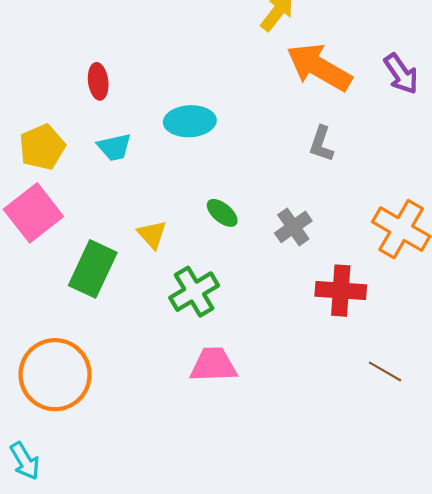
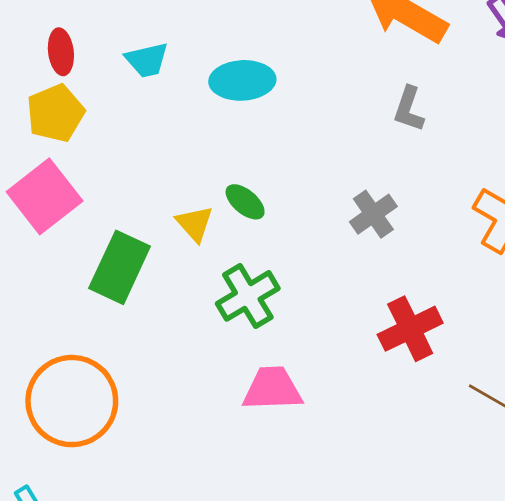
red ellipse: (98, 81) -> (61, 52), moved
cyan trapezoid: (114, 147) -> (147, 60), moved
green ellipse: (222, 213) -> (245, 202), moved
red cross: (341, 291) -> (410, 329), moved, turned -30

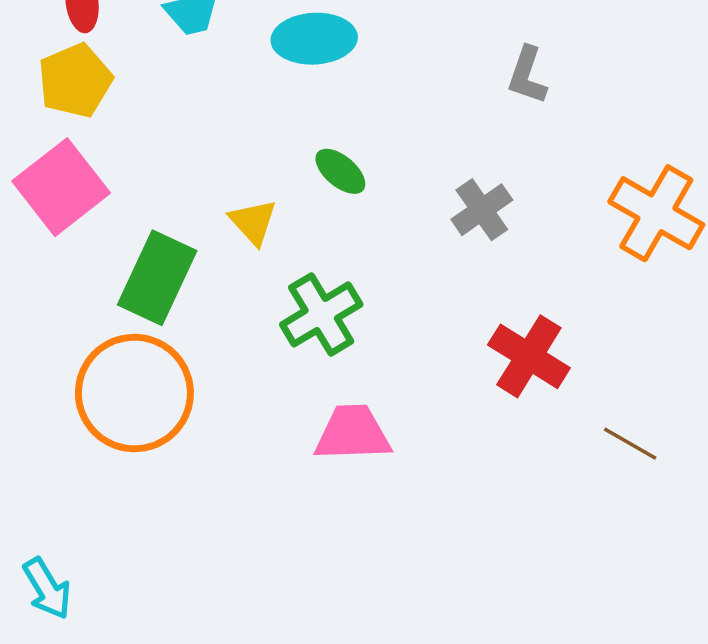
green ellipse: (245, 202) -> (340, 171), moved
red cross: (410, 329) -> (529, 356), turned -32
orange circle: (72, 401) -> (134, 393), moved

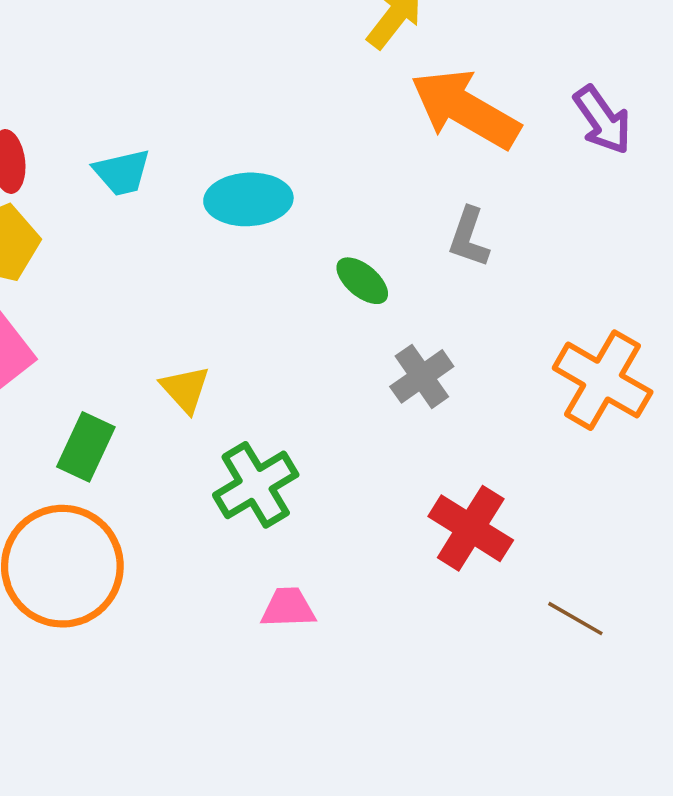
green ellipse: (340, 171) -> (362, 281), moved
green rectangle: (157, 278) -> (86, 447), size x0.7
pink trapezoid: (353, 433) -> (288, 608), size x0.7

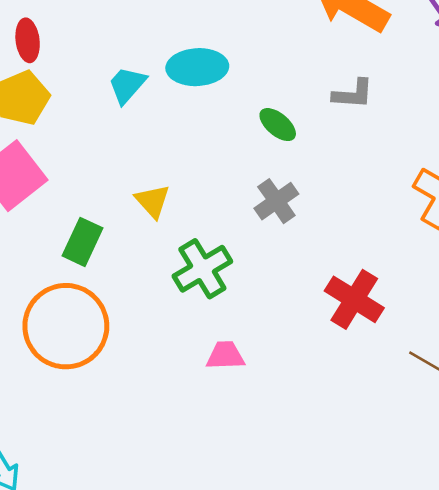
cyan trapezoid: (122, 172) -> (127, 85), moved, turned 144
gray L-shape: (469, 237) -> (353, 94), turned -105
gray cross: (422, 376) -> (276, 201), moved

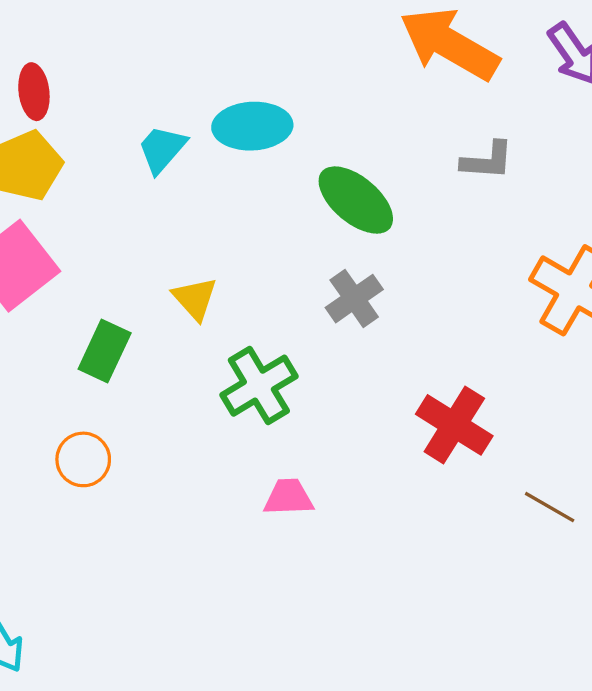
gray L-shape: (353, 94) -> (487, 161), moved
green ellipse: (278, 125) -> (356, 200), size x1.6
orange circle: (66, 326) -> (83, 459), size x0.5

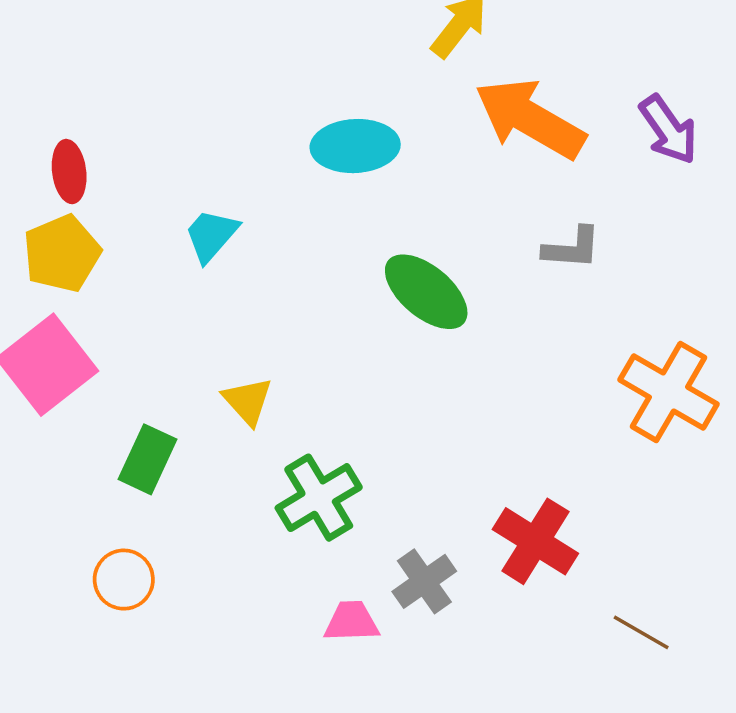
cyan ellipse: (252, 126) -> (355, 146), moved
gray cross: (354, 299) -> (424, 581), moved

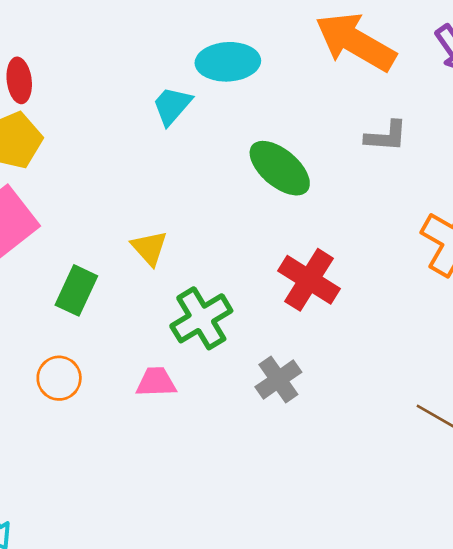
cyan trapezoid: (211, 235) -> (172, 106), moved
red cross: (535, 541) -> (309, 280), moved
pink trapezoid: (351, 621) -> (156, 382), moved

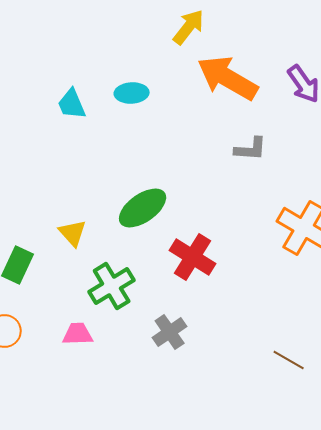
cyan ellipse: (228, 62) -> (132, 93), size x0.7
cyan trapezoid: (172, 106) -> (72, 104), moved, turned -64
green ellipse: (280, 168) -> (143, 208), moved, turned -75

